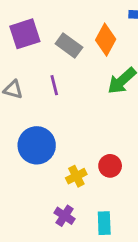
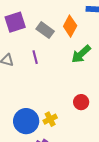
blue circle: (37, 145) -> (26, 121), moved
red circle: (110, 166) -> (81, 102), moved

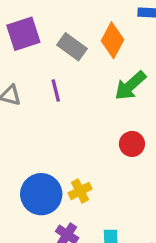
red circle: (81, 102) -> (132, 144), moved

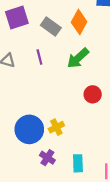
green arrow: (130, 86) -> (78, 58), moved

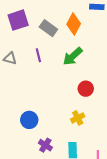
yellow cross: (56, 127) -> (78, 118), moved
blue circle: (29, 129) -> (29, 120), size x0.7

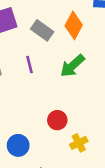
red circle: (86, 89) -> (57, 120), moved

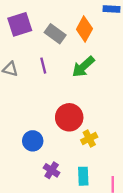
red circle: (57, 120) -> (69, 117), size x1.5

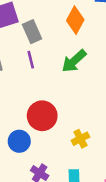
gray rectangle: (55, 34) -> (32, 32), moved, turned 30
red circle: (69, 117) -> (42, 116), moved

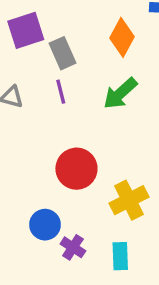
yellow cross: (80, 139) -> (129, 200), size x1.5
blue circle: (19, 141) -> (45, 225), moved

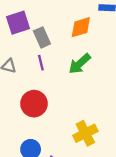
orange diamond: (122, 37) -> (81, 27), turned 45
red circle: (76, 169) -> (34, 104), moved

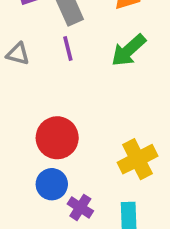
red circle: (34, 104) -> (57, 138), moved

